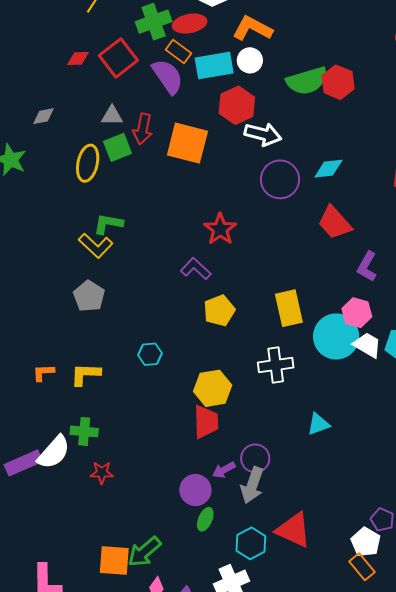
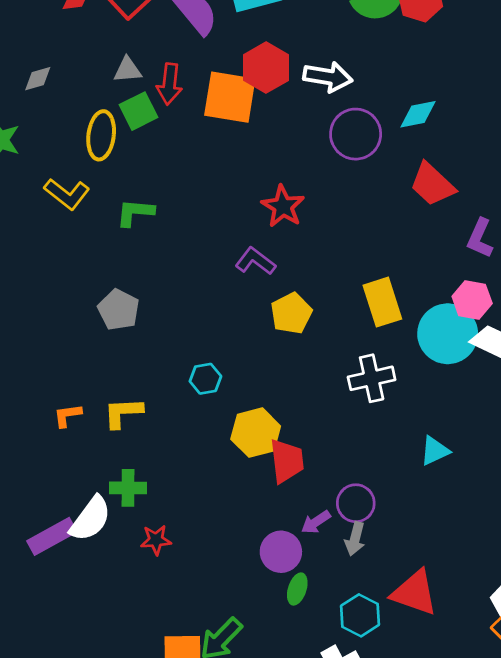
red hexagon: (237, 105) -> (266, 68), moved
yellow L-shape: (96, 246) -> (67, 194), moved
yellow hexagon: (213, 388) -> (256, 433), moved
gray arrow: (252, 485) -> (355, 539), size x0.7

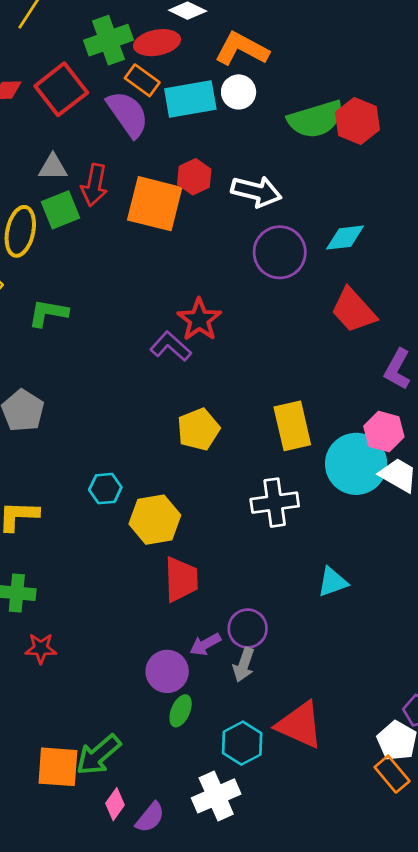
red hexagon: (266, 68) -> (194, 177), size x0.7
purple L-shape: (255, 261) -> (171, 346), moved
yellow hexagon: (256, 433) -> (155, 520), moved

